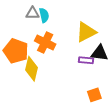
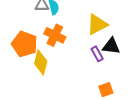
purple rectangle: (86, 60) -> (97, 54), turned 56

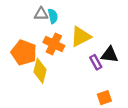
yellow triangle: (97, 24) -> (81, 36), moved

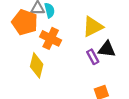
yellow triangle: (81, 36) -> (93, 27), moved
orange pentagon: (24, 53) -> (25, 22), moved

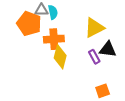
orange cross: (51, 38) -> (54, 39), turned -30
yellow diamond: (37, 65) -> (60, 57), moved

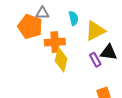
cyan semicircle: (53, 12) -> (74, 18), moved

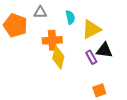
orange pentagon: (30, 27) -> (15, 25), moved

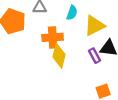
cyan semicircle: (70, 17) -> (72, 13), turned 32

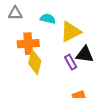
cyan semicircle: (72, 13) -> (48, 19), turned -96

